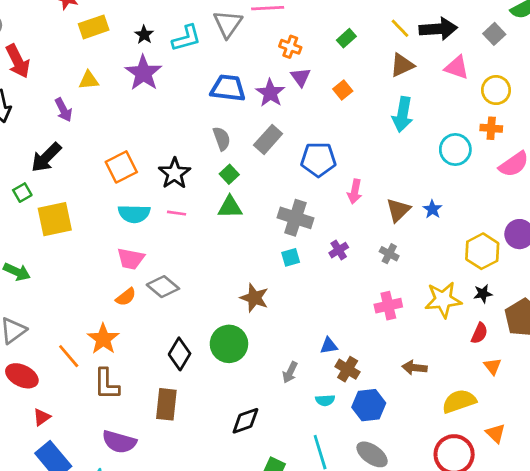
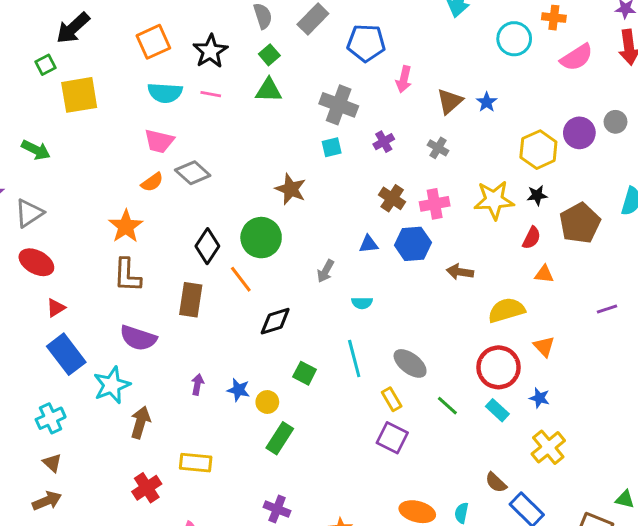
orange line: (69, 356) -> (241, 279), moved
orange triangle: (493, 366) -> (544, 274), turned -48
brown cross: (348, 369) -> (392, 198), moved
blue hexagon: (369, 405) -> (413, 244), moved

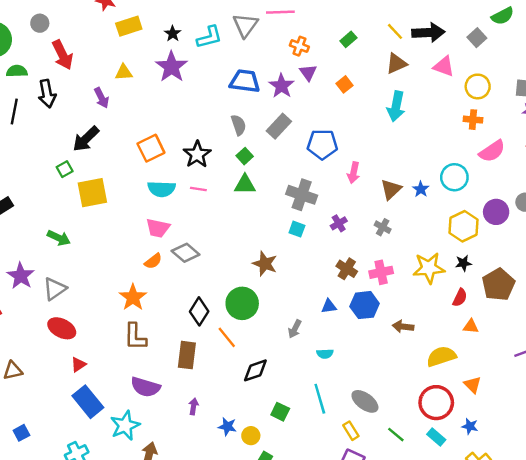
cyan circle: (514, 39) -> (454, 177), moved
cyan square: (332, 147) -> (297, 229), turned 35
purple arrow: (197, 384) -> (194, 406), moved

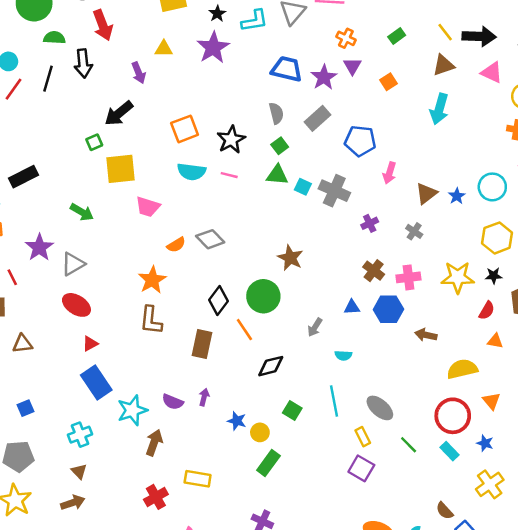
pink trapezoid: (158, 228) -> (148, 207), moved
cyan square: (297, 229) -> (303, 187), moved
purple semicircle: (145, 387) -> (173, 402), moved, size x0.7

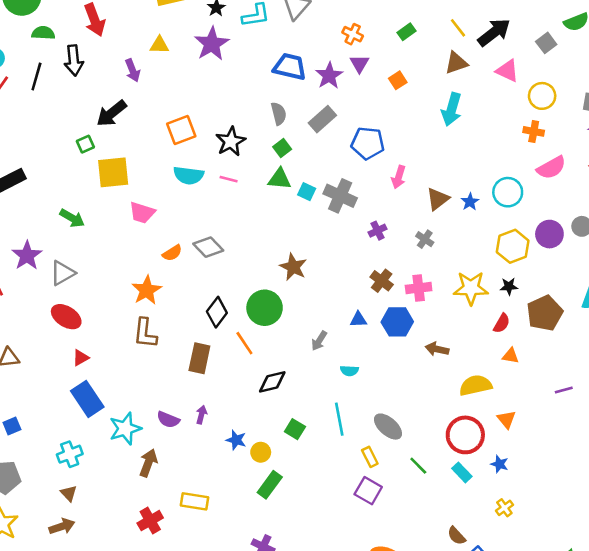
black arrow: (479, 36) -> (494, 32), turned -40
yellow cross: (490, 484) -> (504, 508), size x0.6

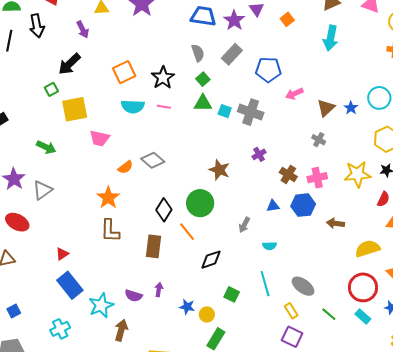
pink arrow: (399, 177) -> (294, 94), turned 54
purple cross: (377, 231) -> (259, 154), moved
red ellipse: (66, 317) -> (17, 222), moved

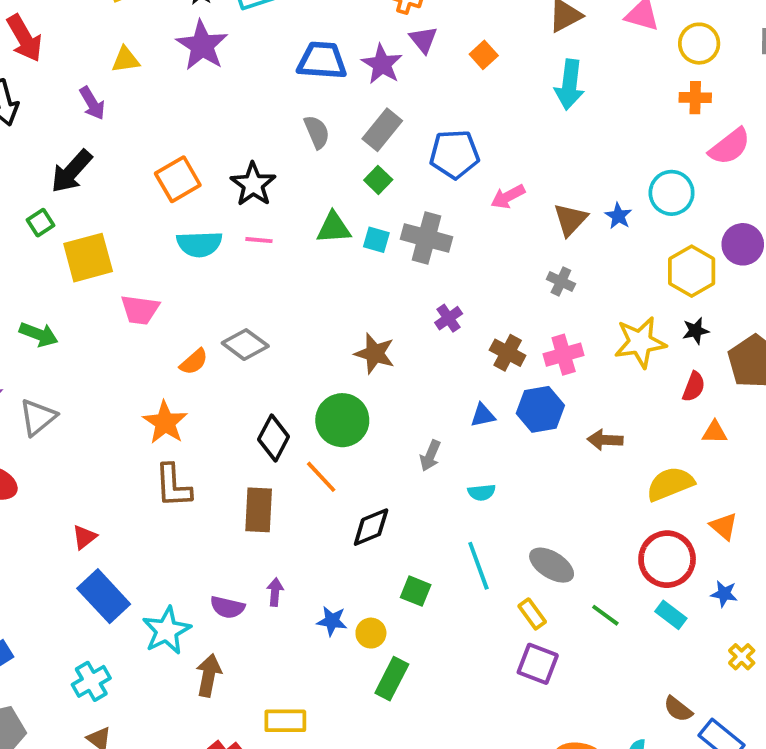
green square: (203, 79) -> (378, 180), moved

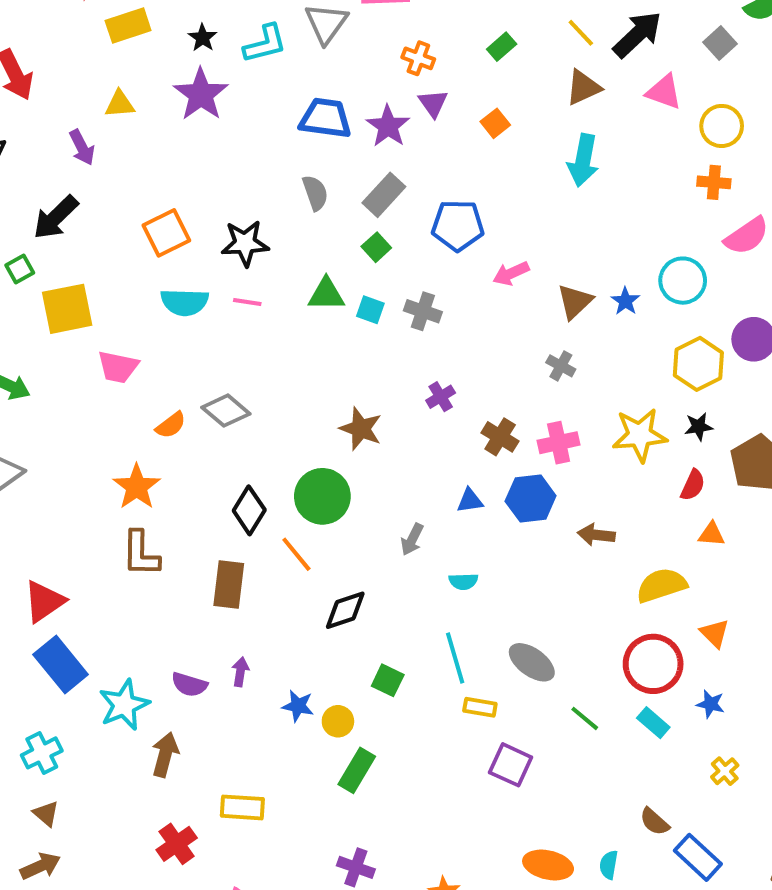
black star: (253, 184) -> (245, 243), turned 30
gray cross: (426, 238) -> (423, 311), size x0.7
red triangle: (84, 537) -> (44, 601), size x1.6
yellow rectangle: (532, 614) -> (480, 707), moved, turned -48

